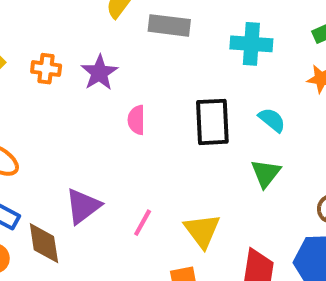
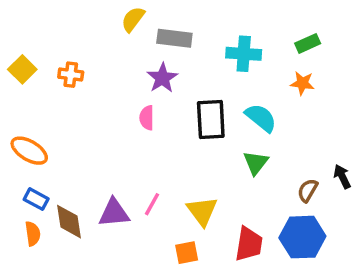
purple star: (99, 73) -> (162, 78), moved
cyan semicircle: (272, 120) -> (261, 118), size x1.4
purple triangle: (83, 206) -> (114, 213), moved, turned 32

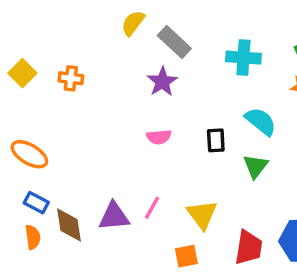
gray rectangle: (174, 38) -> (174, 42), turned 36
pink semicircle: (147, 118) -> (159, 137), moved, turned -95
black rectangle: (211, 119) -> (216, 140), moved, size x0.6

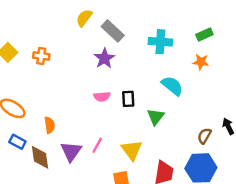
black rectangle: (216, 140) -> (128, 99), moved
green triangle: (255, 166) -> (156, 117), moved
purple triangle: (114, 216) -> (71, 151), turned -50
orange semicircle: (33, 237) -> (50, 125), moved

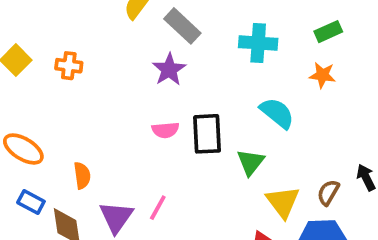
black rectangle: (128, 99) -> (207, 134), size x1.5
yellow triangle: (132, 150) -> (283, 202), moved

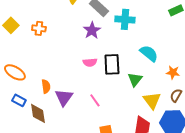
cyan cross: (258, 43) -> (125, 19), moved
orange star: (323, 75) -> (173, 72), moved
pink line: (158, 208) -> (95, 100), moved, turned -64
purple triangle: (116, 217) -> (64, 97), moved

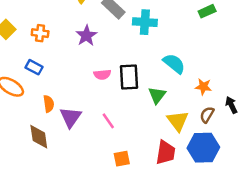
purple star: (92, 30) -> (86, 36), moved
blue rectangle: (19, 100) -> (34, 67), moved

